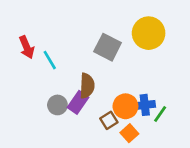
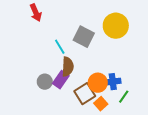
red arrow: (27, 47) -> (36, 13), moved
cyan line: (50, 60) -> (60, 47), moved
green line: (160, 114) -> (124, 97), moved
brown square: (109, 120) -> (85, 94), size x1.5

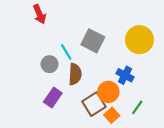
yellow circle: (116, 26) -> (139, 40), moved
purple rectangle: (61, 80) -> (53, 97), moved
gray circle: (45, 82) -> (50, 64), moved
blue cross: (113, 82) -> (125, 75), moved, turned 35

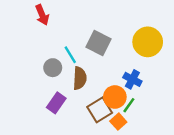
green line: (137, 107) -> (129, 105), moved

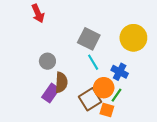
cyan line: (70, 55) -> (93, 62), moved
brown semicircle: (80, 78) -> (61, 82), moved
orange square: (118, 122) -> (107, 110), turned -32

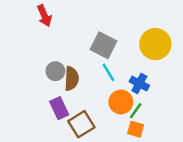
brown semicircle: (61, 82) -> (71, 79), moved
purple rectangle: (51, 93) -> (59, 108), turned -60
brown square: (90, 99) -> (81, 124), moved
orange square: (107, 110) -> (136, 129), moved

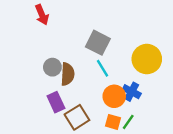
yellow circle: (155, 44) -> (147, 59), moved
blue cross: (139, 84) -> (132, 92), moved
green line: (136, 111) -> (128, 122), moved
orange square: (136, 129) -> (113, 122), moved

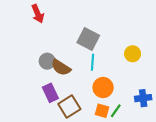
yellow circle: (147, 59) -> (133, 54), size x0.6
cyan line: (103, 68) -> (92, 62), turned 35
brown semicircle: (68, 74) -> (61, 67), turned 120
blue cross: (132, 92) -> (143, 98), moved, turned -35

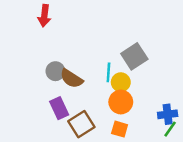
red arrow: (38, 14) -> (44, 16), turned 30
gray square: (88, 39) -> (134, 56), moved, turned 30
yellow circle: (133, 54) -> (121, 82), moved
green line: (116, 111) -> (170, 129), moved

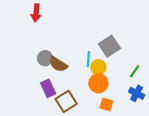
blue cross: (168, 114) -> (137, 93), turned 35
orange square: (120, 129) -> (106, 104), moved
green line: (170, 129) -> (135, 71), moved

